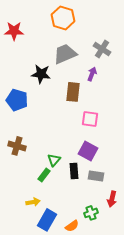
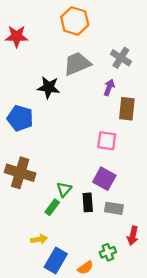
brown rectangle: (73, 92) -> (127, 109), moved
brown cross: (17, 146) -> (20, 173), size x1.4

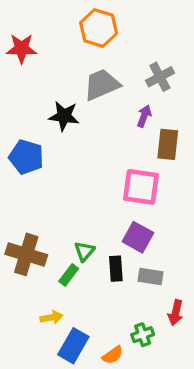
gray cross: (121, 58) -> (160, 77), turned 30
pink square: (107, 141) -> (141, 187), size x1.4
brown cross: (20, 173) -> (26, 254), moved

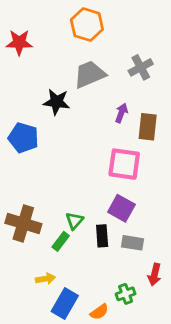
purple arrow: (144, 116) -> (121, 113), moved

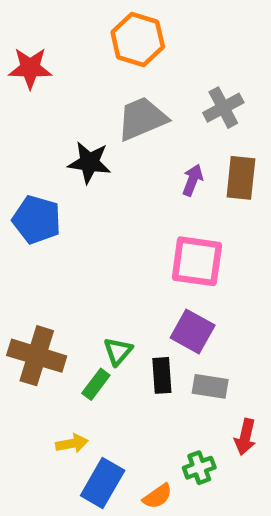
brown rectangle: (148, 127) -> (241, 178), moved

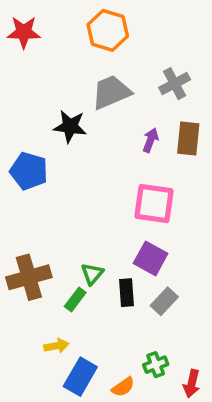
red star: (30, 68) -> (24, 32), moved
brown cross: (37, 356) -> (29, 277), turned -33
gray rectangle: (210, 386) -> (164, 301), turned -56
red arrow: (245, 437) -> (192, 384), moved

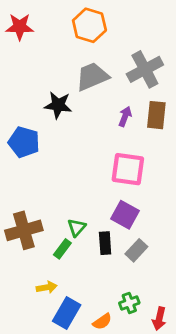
gray cross: (175, 84) -> (145, 69), size x1.4

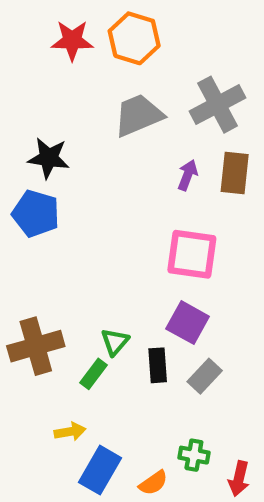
red star: (20, 27) -> (72, 40), moved
black star: (58, 105) -> (49, 158), moved
green cross: (129, 303) -> (194, 455), turned 30

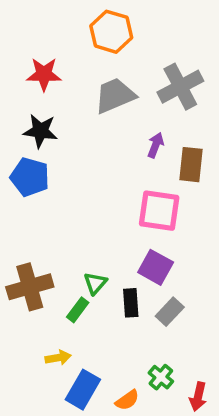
red star: (72, 40) -> (44, 74), moved
brown rectangle: (235, 173) -> (191, 165), moved
green cross: (194, 455) -> (161, 377), turned 30

